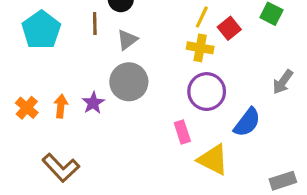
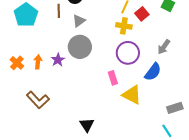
gray arrow: (283, 82) -> (164, 47), moved

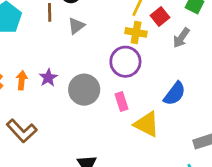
gray circle: (80, 47) -> (84, 90), moved
gray arrow: (164, 47) -> (181, 38), moved
purple circle: (128, 53) -> (125, 62), moved

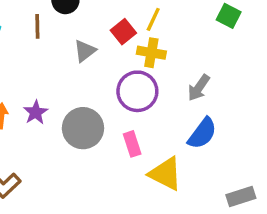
red square: (160, 16) -> (123, 32), moved
gray triangle: (76, 26) -> (85, 51), moved
gray arrow: (181, 38) -> (199, 88), moved

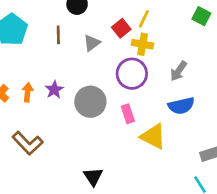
brown line: (37, 26) -> (58, 35), moved
blue semicircle: (202, 133) -> (181, 106), turned 40

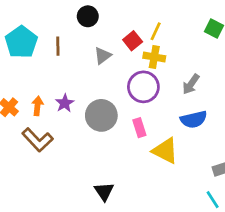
brown line: (58, 35) -> (58, 46), moved
brown L-shape: (28, 143) -> (38, 140), moved

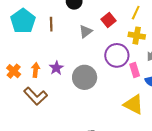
yellow line: (156, 31) -> (136, 13), moved
yellow cross: (154, 57) -> (137, 36), moved
pink rectangle: (139, 128) -> (135, 70), moved

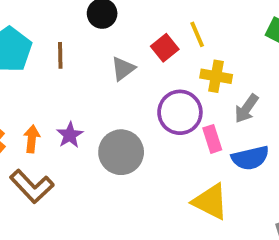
yellow line: (136, 13) -> (197, 34), moved, turned -48

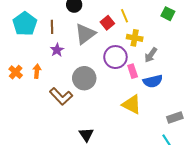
gray triangle: (123, 69) -> (85, 34), size x1.6
purple star: (70, 135) -> (57, 50), moved
brown L-shape: (32, 186) -> (61, 96), moved

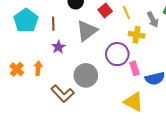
red square: (107, 23) -> (105, 10), moved
gray arrow: (151, 55) -> (153, 20), moved, turned -63

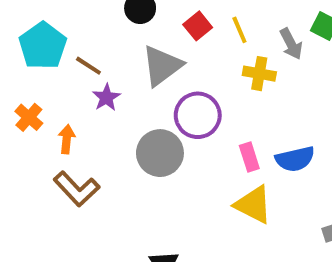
brown line: (53, 24) -> (88, 66), moved, turned -56
purple circle: (117, 54) -> (198, 115), moved
pink rectangle: (135, 68) -> (249, 157), moved
orange cross: (17, 69) -> (29, 117), moved
brown L-shape: (62, 94) -> (77, 189), moved

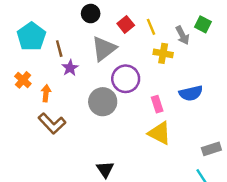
brown line: (88, 66) -> (59, 49), turned 42
blue semicircle: (295, 159) -> (191, 93), moved

